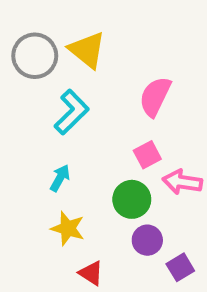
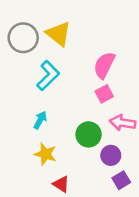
pink square: (147, 155) -> (104, 94), moved
purple circle: (147, 240) -> (111, 155), moved

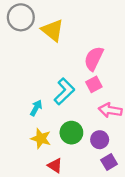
gray circle: (23, 38) -> (21, 17), moved
cyan L-shape: (48, 76) -> (64, 91), moved
green circle: (89, 134) -> (71, 133), moved

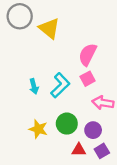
cyan arrow: (36, 108) -> (34, 86), moved, turned 136
red triangle: (55, 166) -> (79, 150), moved, turned -32

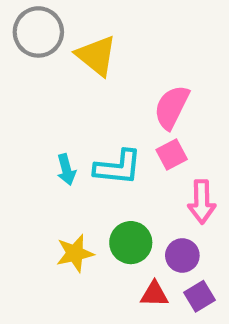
cyan L-shape: (60, 85) -> (118, 167), turned 50
pink arrow: (103, 103) -> (202, 202), turned -100
yellow star: (38, 129) -> (75, 253), turned -30

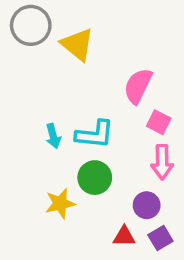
pink square: (172, 154) -> (159, 122), moved, turned -35
green circle: (131, 243) -> (95, 178), moved

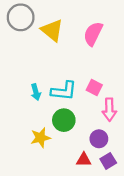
pink semicircle: (138, 86) -> (93, 34), moved
pink square: (159, 122) -> (94, 87), moved

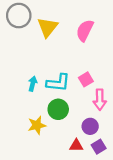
yellow triangle: (52, 30) -> (48, 27), turned 30
pink square: (94, 87) -> (86, 79), turned 32
cyan arrow: (36, 92) -> (33, 84), turned -152

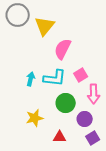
pink semicircle: (85, 30) -> (63, 49), moved
green circle: (58, 109) -> (66, 103), moved
red triangle: (76, 146) -> (60, 137), moved

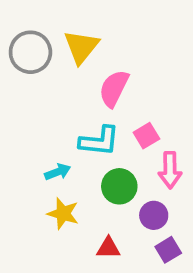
gray circle: (18, 15) -> (30, 52), moved
cyan arrow: (31, 79) -> (58, 172), moved, turned 56
yellow star: (35, 118) -> (63, 214), turned 30

